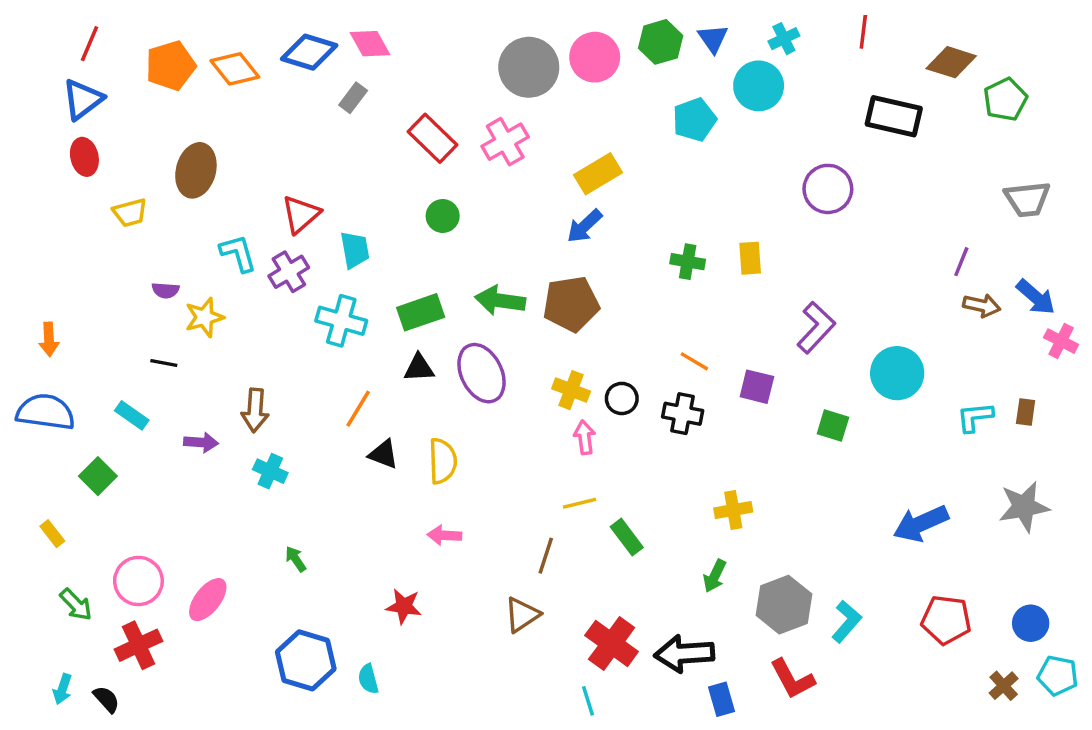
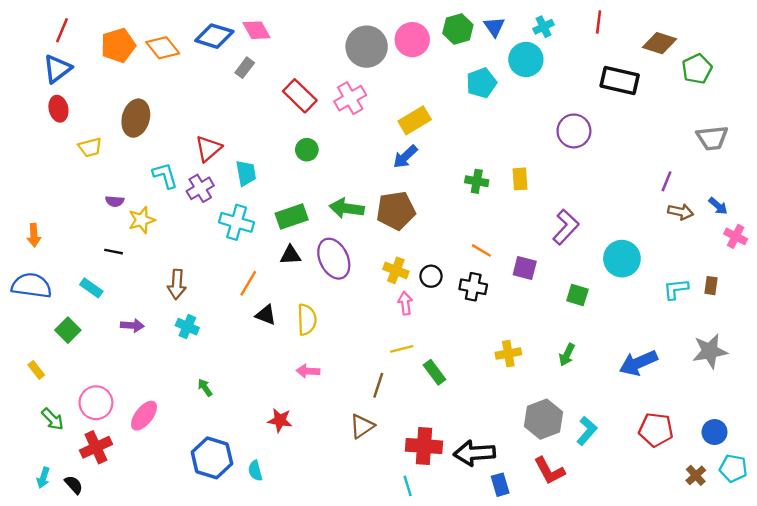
blue arrow: (1036, 297) -> (718, 206), size x0.7
purple arrow: (201, 442) -> (132, 325), moved
green arrow: (715, 576) -> (567, 355), moved
red cross: (612, 643) -> (424, 446), turned -32

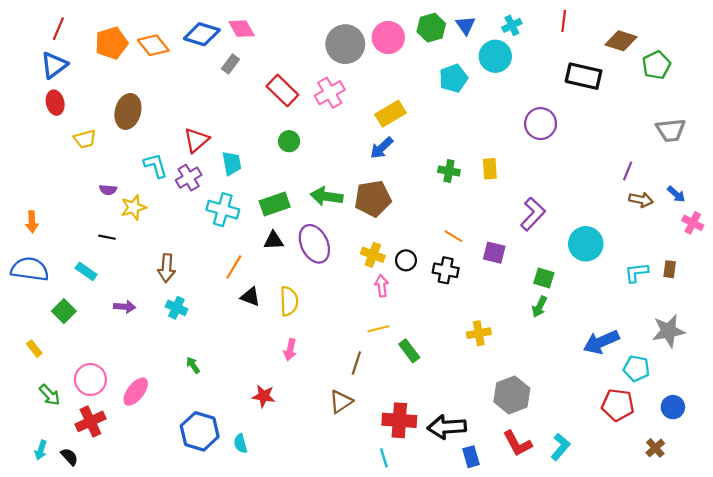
green arrow: (567, 355) -> (539, 307), moved
pink arrow: (308, 371) -> (290, 350), turned -80
cyan L-shape: (587, 431) -> (560, 447), moved
cyan pentagon: (733, 468) -> (637, 368), moved

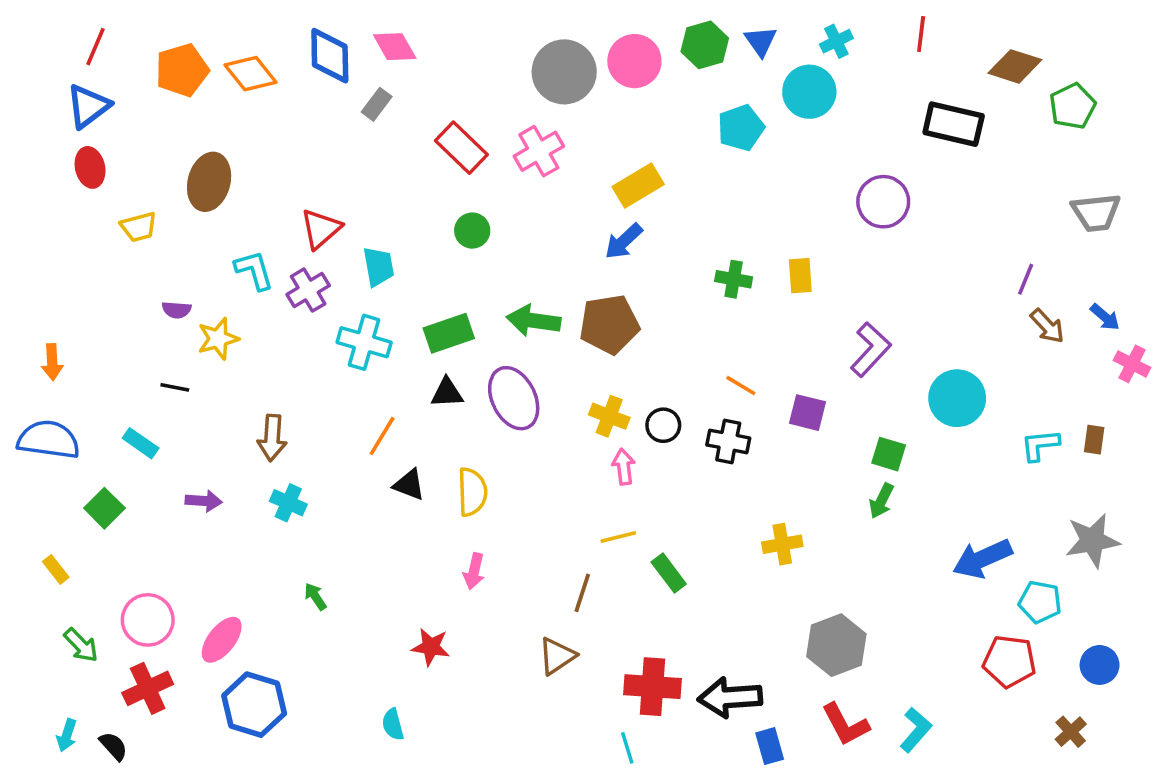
blue diamond: (202, 34) -> (330, 56), turned 72
brown arrow: (641, 200) -> (1047, 326), turned 35
blue hexagon: (200, 431) -> (254, 705), moved

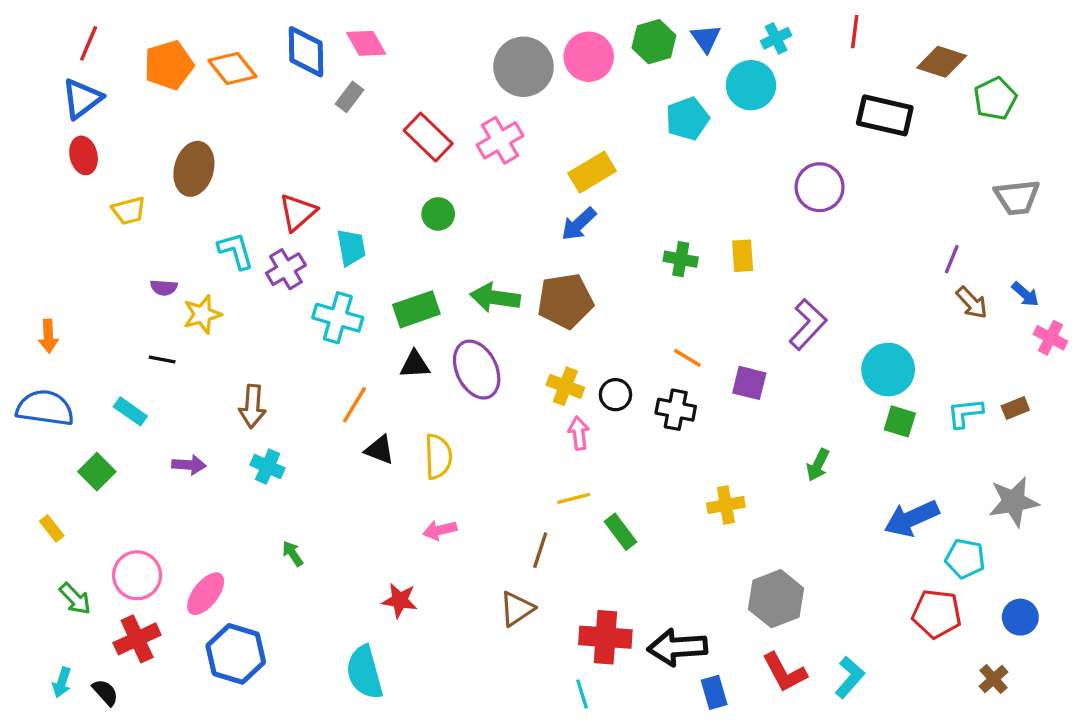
brown rectangle: (1094, 440) -> (1015, 408), turned 60
green square: (889, 454) -> (900, 421), moved
pink arrow: (474, 571) -> (440, 530), turned 64
cyan semicircle: (393, 724) -> (365, 672), size x1.8

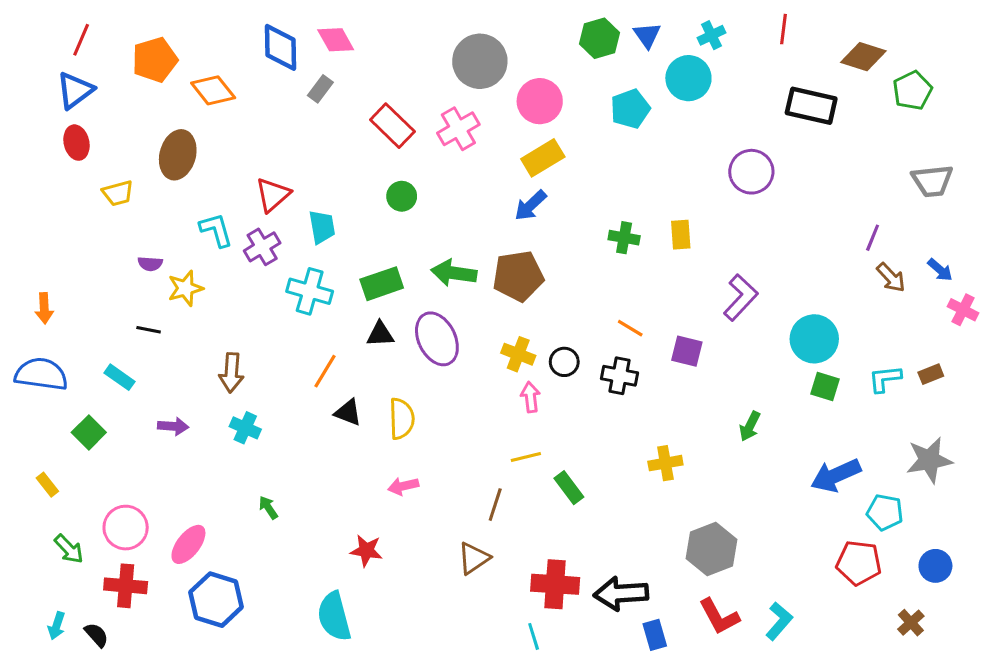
pink circle: (589, 57) -> (540, 101), moved
orange diamond: (232, 68) -> (213, 90), moved
red cross: (137, 639) -> (126, 586), turned 30

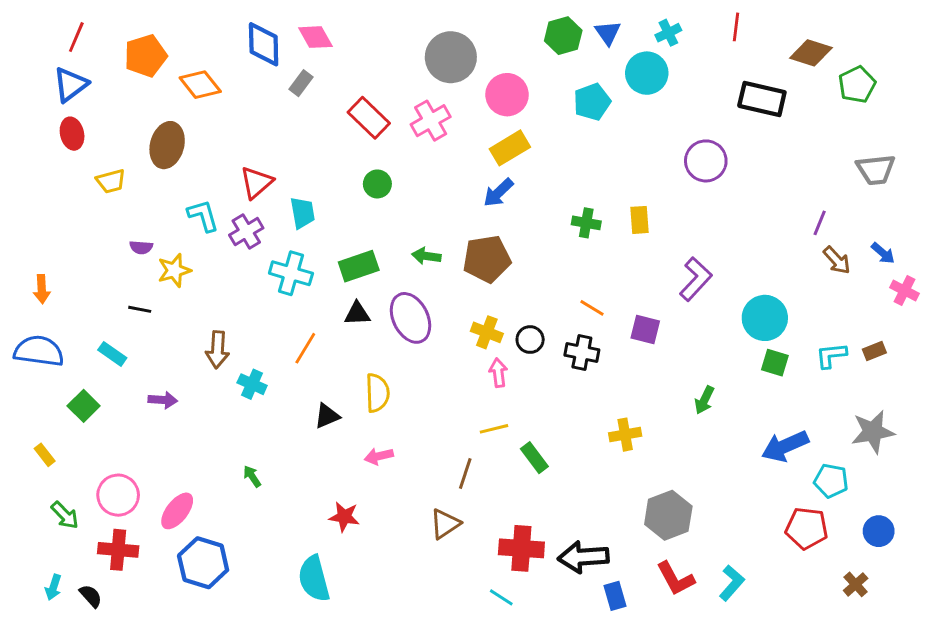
green arrow: (454, 273) -> (426, 256), size x0.7
black triangle: (348, 412) -> (327, 416), moved, turned -44
cyan cross: (245, 428) -> (252, 384), moved
cyan line: (534, 636) -> (501, 597), turned -40

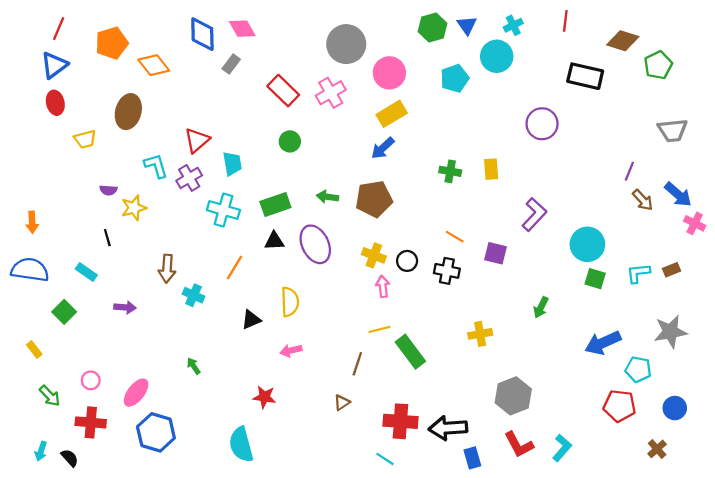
blue arrow: (883, 253) -> (678, 195), size x1.5
black line: (140, 309) -> (107, 238), turned 63
green rectangle: (534, 458) -> (410, 352), size x1.4
pink circle: (118, 495) -> (91, 380), size x0.6
brown triangle: (445, 524) -> (342, 403), size x0.7

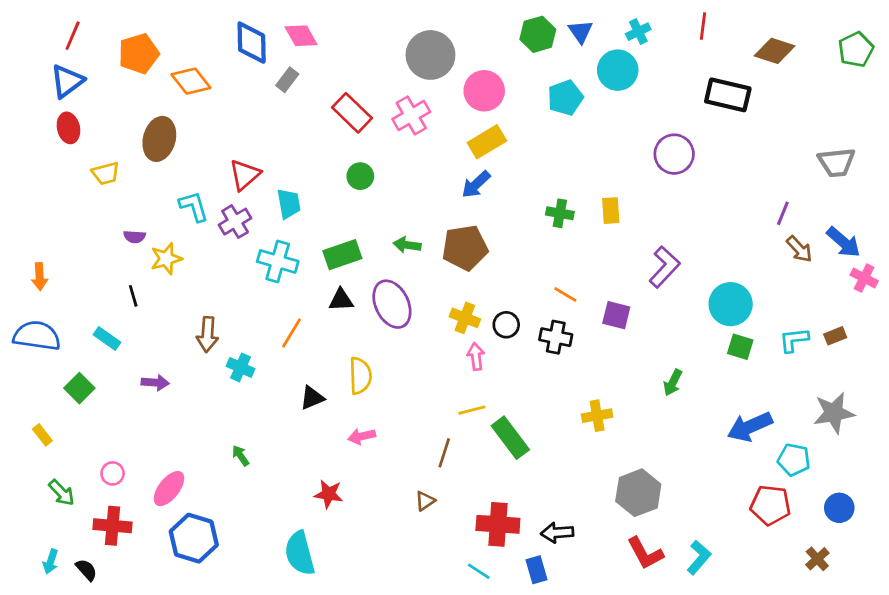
green pentagon: (658, 65) -> (856, 49), moved
black arrow: (448, 428) -> (557, 533), size x0.7
blue rectangle: (472, 458) -> (536, 570), moved

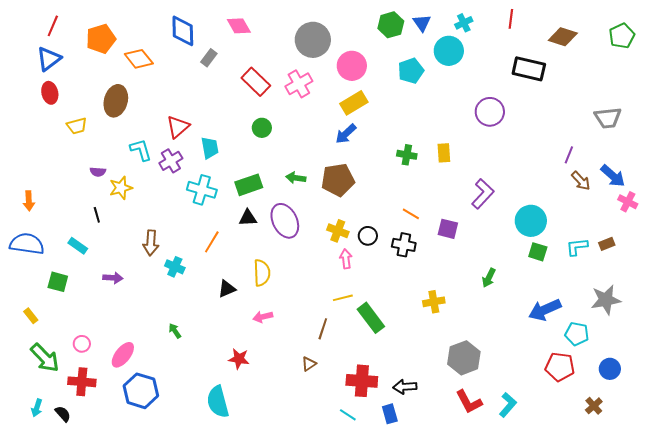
pink diamond: (301, 36) -> (239, 26), moved
green square: (79, 388) -> (58, 282), turned -30
green arrow: (62, 493) -> (45, 358), size x1.5

